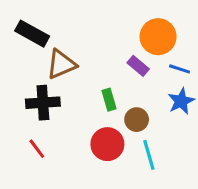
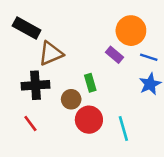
brown circle: (137, 120) -> (71, 99), moved

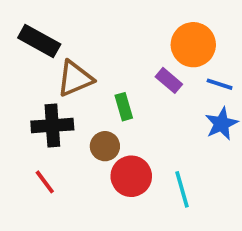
green rectangle: (90, 83) -> (124, 107), moved

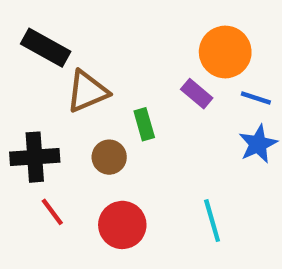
black cross: (52, 125) -> (35, 157), moved
brown circle: (105, 146) -> (109, 157), moved
red circle: (131, 176) -> (122, 225), moved

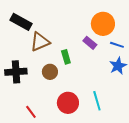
red line: (52, 212) -> (31, 112), moved
red circle: (122, 225) -> (68, 103), moved

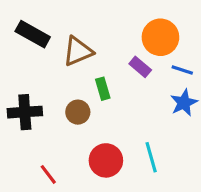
brown triangle: (40, 42) -> (78, 51), moved

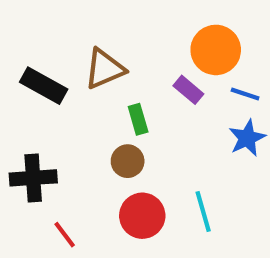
black rectangle: (33, 34) -> (44, 86), moved
black cross: (25, 112) -> (33, 178), moved
brown circle: (78, 112) -> (128, 161), moved

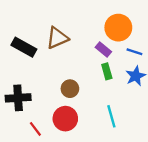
green rectangle: (138, 119) -> (107, 71), moved
red circle: (142, 216) -> (65, 119), moved

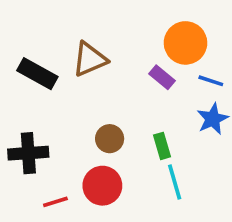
green rectangle: (107, 71) -> (162, 146), moved
red line: (35, 129) -> (55, 202), turned -70

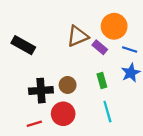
brown triangle: (90, 59) -> (78, 36), moved
green rectangle: (162, 146) -> (102, 81), moved
black cross: (28, 153) -> (41, 91), moved

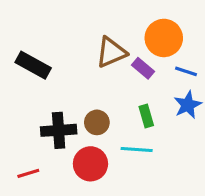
cyan line: (107, 112) -> (137, 149), moved, turned -70
red line: (34, 124) -> (28, 173), moved

